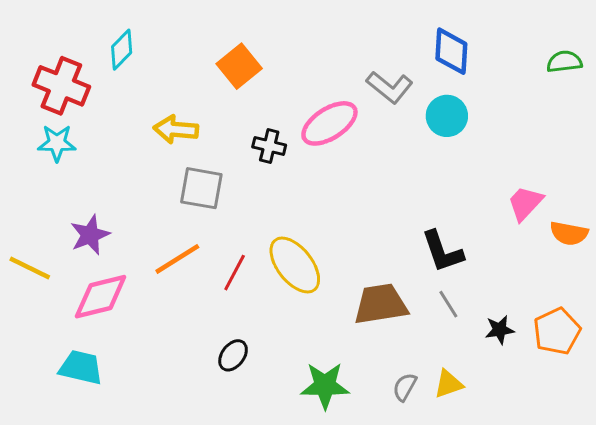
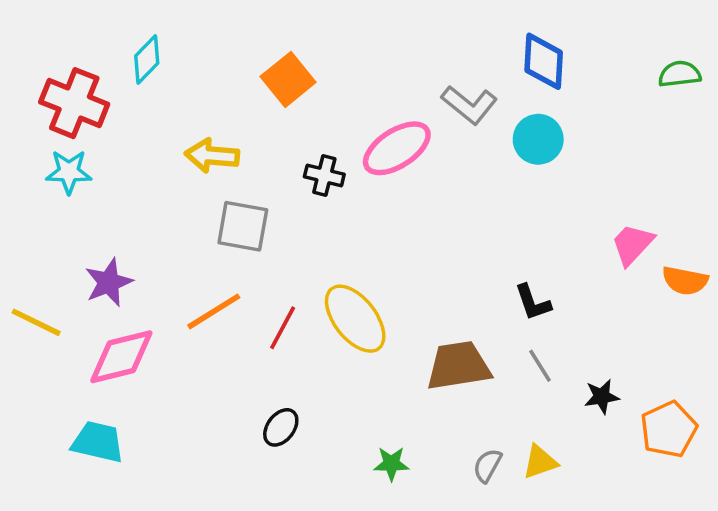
black L-shape: (442, 251) -> (533, 302), size x0.7
orange pentagon: (557, 331) -> (669, 429), moved
green star: (325, 385) -> (391, 464), size x0.6

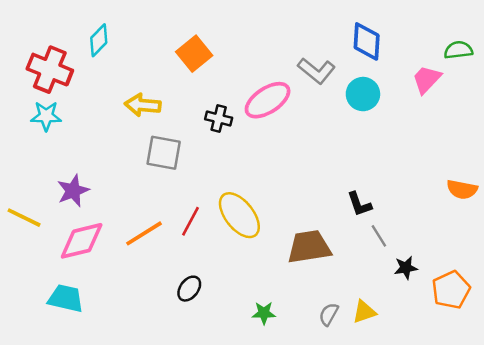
pink trapezoid: (632, 244) -> (427, 79), moved
orange line: (214, 311) -> (144, 233), moved
gray line: (540, 366) -> (379, 236), moved

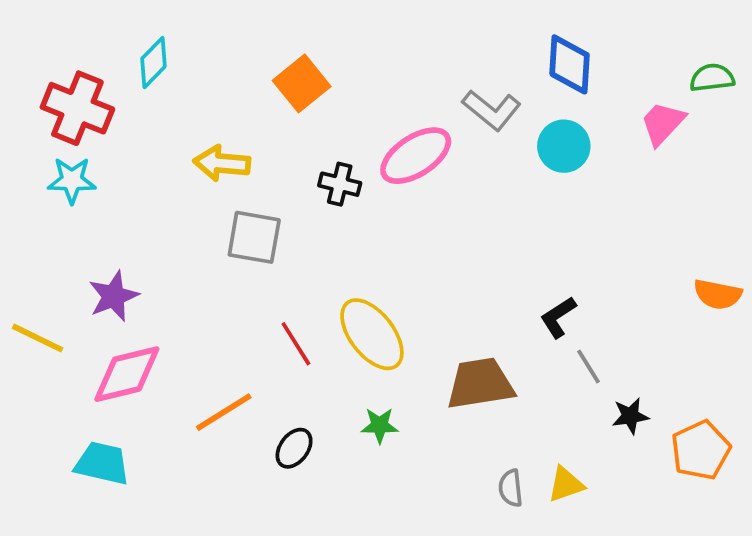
black L-shape: (359, 204) -> (558, 317), turned 76
red line: (190, 221) -> (296, 344), turned -60
orange line: (144, 233) -> (224, 412), moved
green star: (264, 313) -> (380, 425), moved
gray semicircle: (329, 314) -> (511, 488), turned -35

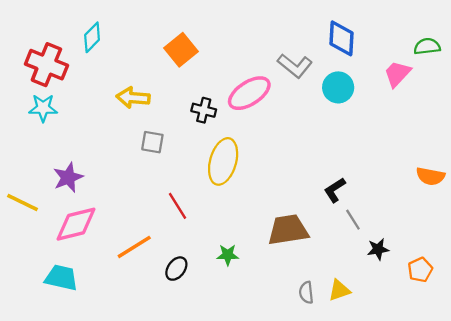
gray square: (254, 237) -> (152, 142), size x0.7
yellow ellipse: (372, 334) -> (223, 161), moved, turned 54
orange pentagon: (701, 450) -> (420, 270), size x0.7

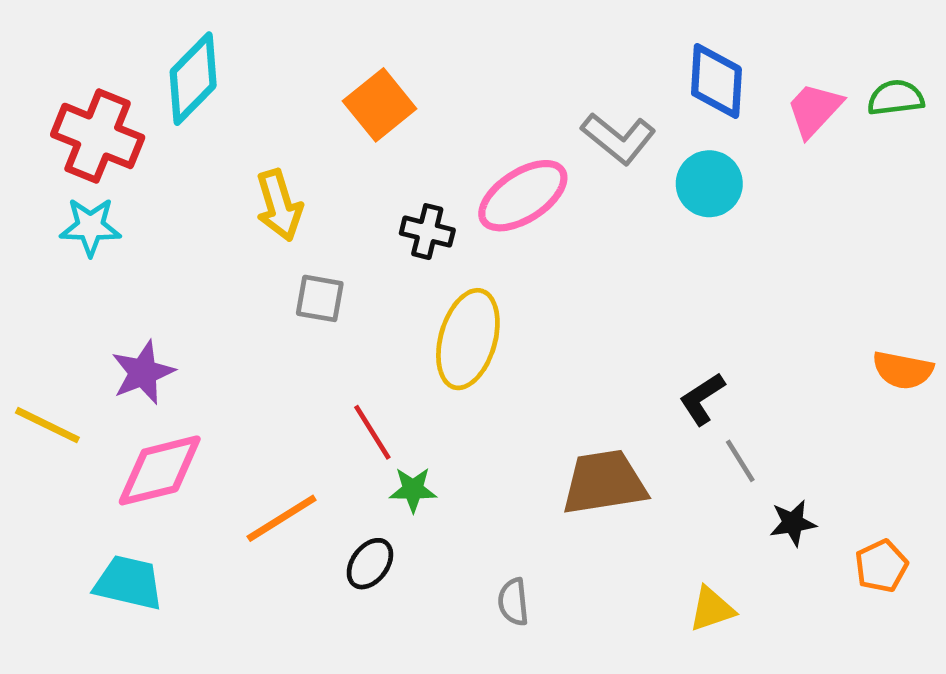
cyan diamond: (92, 37) -> (193, 79), size x1.4
pink trapezoid: (397, 74) -> (814, 110), moved
yellow arrow: (133, 98) -> (279, 205), turned -112
green star: (228, 255) -> (413, 490), moved
gray semicircle: (306, 292) -> (513, 602), moved

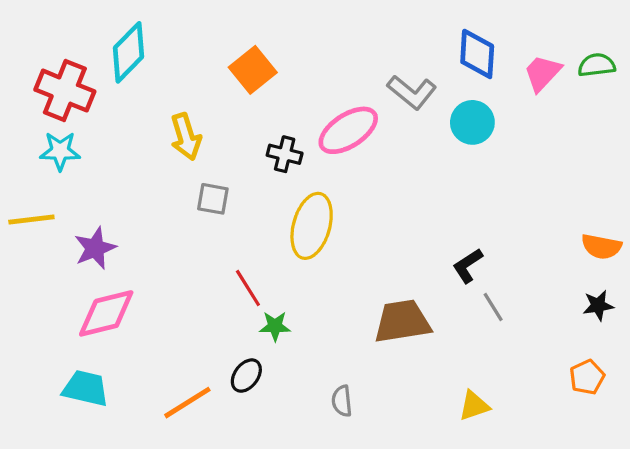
yellow line: (47, 425) -> (31, 220), moved, turned -33
orange line: (282, 518) -> (187, 403), moved
black star: (793, 523) -> (598, 305), moved

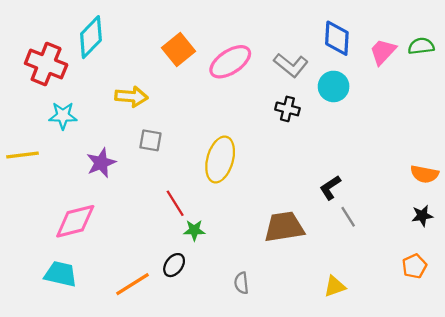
pink ellipse: (348, 130) -> (230, 62), moved
yellow arrow: (186, 137) -> (131, 97), turned -68
cyan star: (60, 151) -> (63, 116), moved
black cross: (285, 154) -> (287, 109), moved
purple star: (95, 248) -> (101, 163), moved

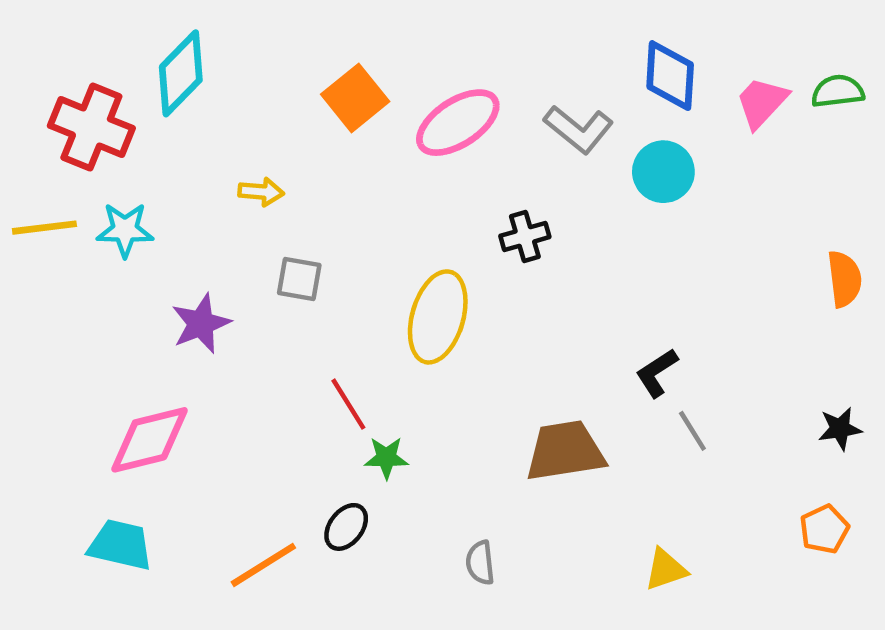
yellow arrow: (131, 97) -> (261, 192), size x0.7
black cross: (287, 109) -> (525, 236), moved, turned -30
yellow line: (22, 155) -> (44, 228), moved
orange semicircle: (424, 174) -> (844, 279), moved, turned -108

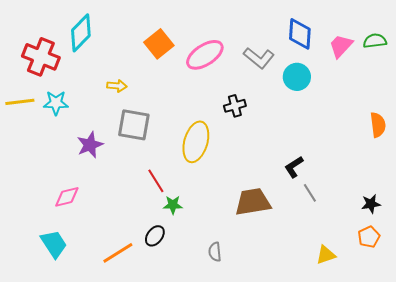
gray square: (299, 279) -> (134, 125), size x1.6
black star: (840, 429) -> (371, 204), moved
pink diamond: (150, 440) -> (67, 197), size x0.7
cyan trapezoid: (120, 545) -> (54, 244), turned 44
yellow triangle: (666, 569) -> (326, 255), moved

